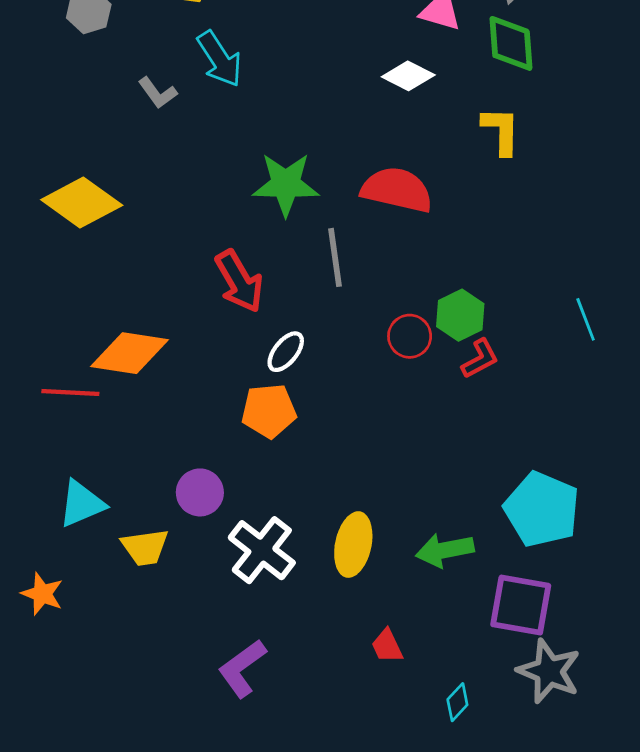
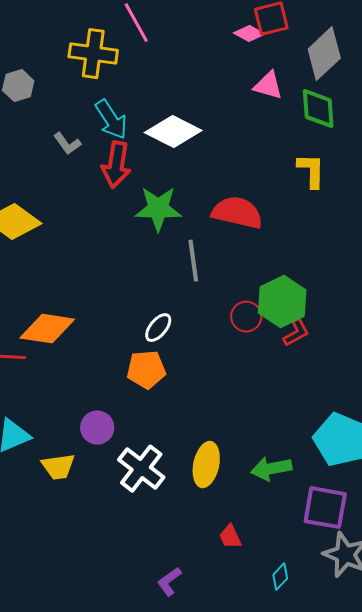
white diamond: (408, 76) -> (173, 132), moved, size x1.5
red arrow: (239, 281) -> (116, 165), moved, turned 39
green hexagon: (460, 315) -> (282, 302), size x1.4
purple L-shape: (242, 668) -> (169, 582), moved, size x0.7

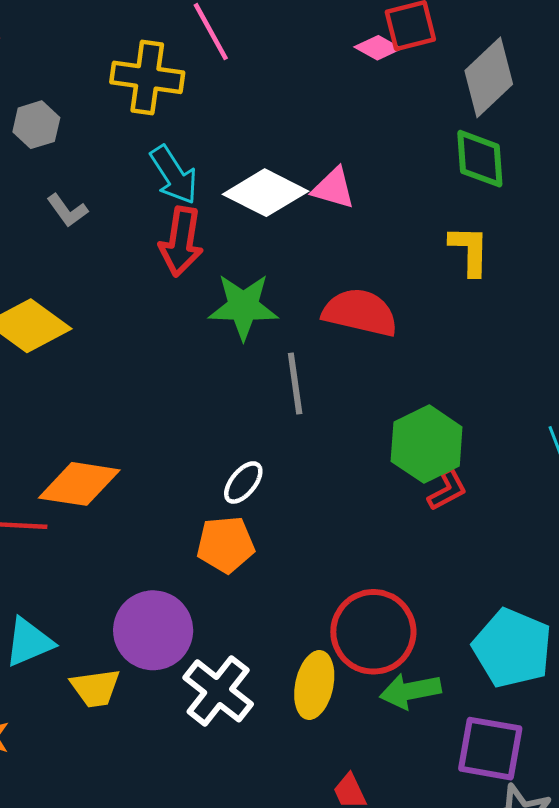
pink triangle: (268, 86) -> (333, 188), moved
gray L-shape: (67, 144) -> (67, 210), moved
red circle: (246, 317) -> (373, 632), moved, size x1.8
purple circle: (97, 428) -> (153, 630), size x1.6

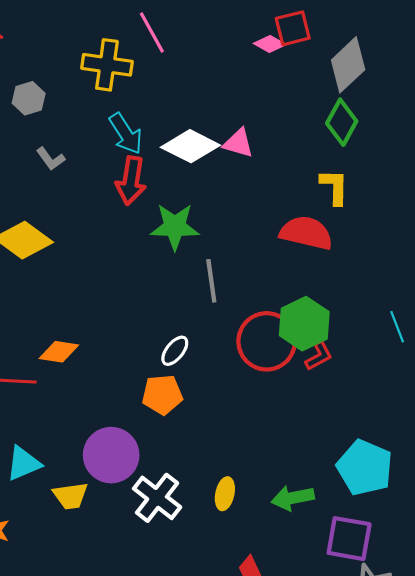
green diamond: (480, 159) -> (342, 122), turned 33
red semicircle: (360, 312) -> (306, 233), moved
orange diamond: (79, 484) -> (59, 352), size x0.7
red circle: (373, 632) -> (267, 341), moved
yellow ellipse: (314, 685) -> (225, 494), size x0.7

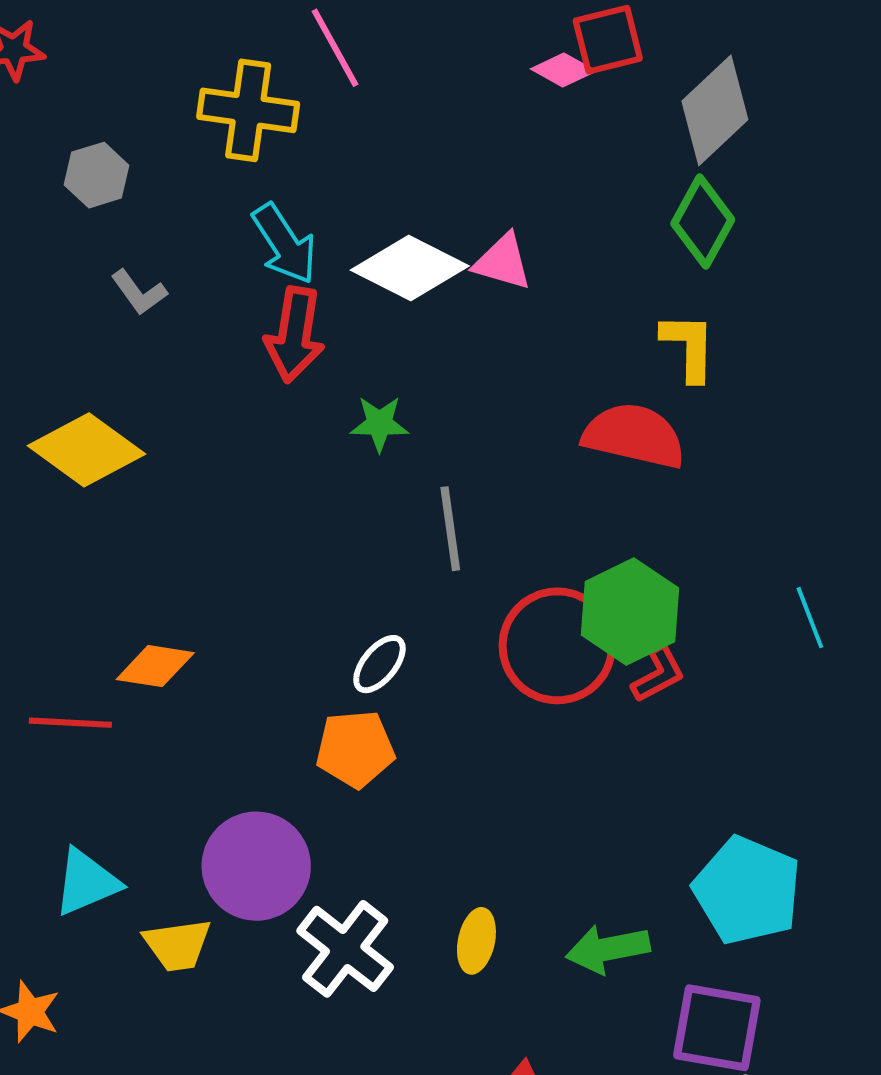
green star: (175, 227) -> (379, 424), size x0.6

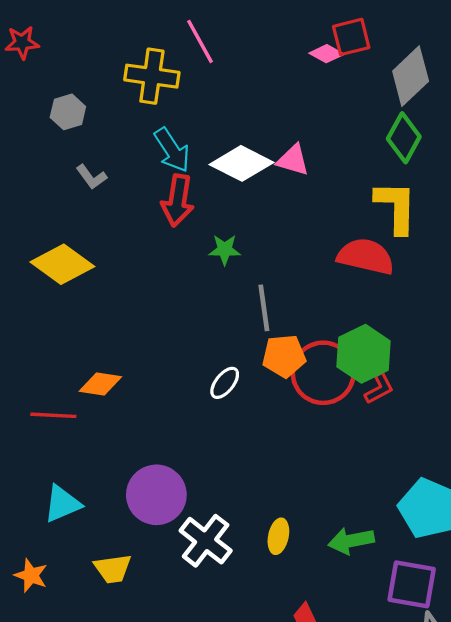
yellow L-shape: (689, 347) -> (396, 207), size x1.4
orange pentagon: (355, 749) -> (284, 356), moved
yellow trapezoid: (177, 945) -> (113, 569), moved

